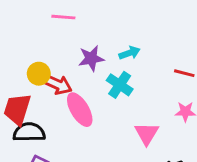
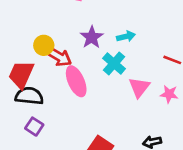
purple star: (91, 58) -> (92, 37), turned -30
pink triangle: (147, 134) -> (139, 87), moved

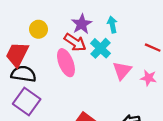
cyan arrow: (126, 36) -> (112, 25), turned -91
red arrow: (59, 57) -> (75, 42), moved
purple square: (34, 127) -> (27, 101), size x1.6

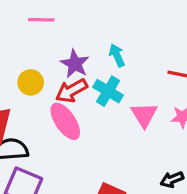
yellow circle: (38, 29) -> (31, 82), moved
red arrow: (75, 42) -> (71, 91), turned 130

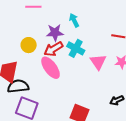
cyan arrow: (117, 55) -> (74, 20), moved
purple star: (75, 64) -> (55, 33), turned -30

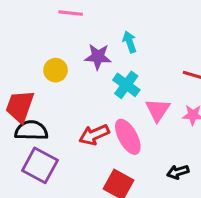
red arrow: (54, 49) -> (94, 135), moved
pink ellipse: (51, 68) -> (128, 137), moved

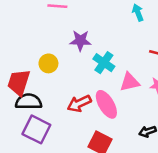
cyan arrow: (130, 42) -> (138, 12), moved
yellow circle: (55, 70) -> (48, 63), moved
pink triangle: (158, 110) -> (130, 82), turned 45

